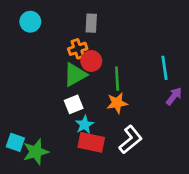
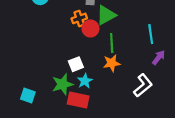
green triangle: (75, 75) -> (106, 15), moved
white L-shape: (131, 140) -> (143, 85), moved
red rectangle: (91, 142) -> (78, 100), moved
green star: (36, 152) -> (63, 84), moved

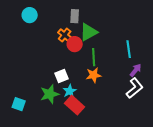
orange cross: (79, 18) -> (65, 35), turned -32
white L-shape: (143, 85) -> (135, 88), moved
red rectangle: (78, 100) -> (75, 105), moved, turned 30

